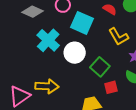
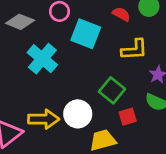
yellow L-shape: (118, 37) -> (134, 50), turned -60
white circle: (75, 53) -> (78, 114), moved

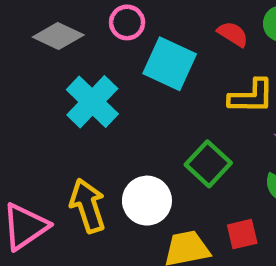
red square: (128, 117) -> (242, 234), moved
yellow arrow: (44, 119) -> (88, 206), turned -112

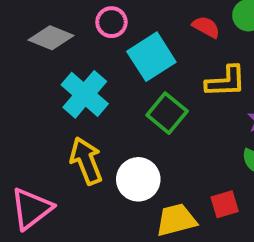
cyan square: (170, 64) -> (151, 57), turned 36
green square: (208, 164) -> (167, 113), moved
yellow arrow: (88, 206) -> (86, 161), moved

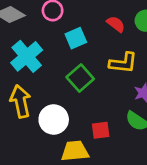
cyan square: (151, 57) -> (76, 38), size x0.7
red square: (225, 204) -> (101, 130), moved

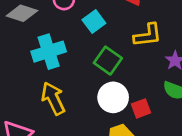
cyan cross: (27, 56) -> (49, 52), turned 36
white circle: (54, 120) -> (113, 97), moved

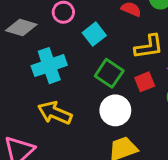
yellow arrow: (53, 98) -> (55, 113), turned -40
red square: (141, 108) -> (145, 82), moved

